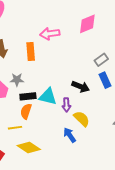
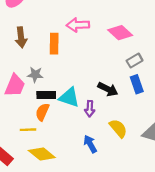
pink diamond: (87, 24) -> (120, 33), moved, turned 60
yellow semicircle: (82, 119) -> (118, 128), moved

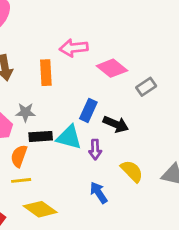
pink diamond: (120, 33) -> (112, 68), moved
blue rectangle: (137, 84) -> (88, 110), moved, turned 48
orange semicircle: (42, 112) -> (19, 156), moved

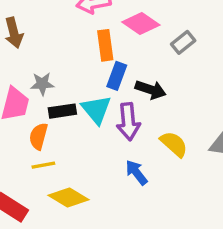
orange rectangle: (46, 73) -> (105, 45), moved
cyan triangle: (69, 137) -> (96, 110), turned 40
purple arrow: (95, 150) -> (128, 122), size x1.5

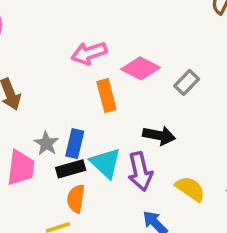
blue rectangle: (117, 76) -> (75, 144), moved
gray star: (42, 84) -> (46, 143), turned -30
orange semicircle: (38, 136) -> (76, 199), moved

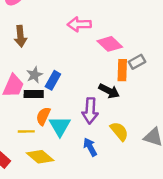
orange rectangle: (106, 95) -> (122, 70), moved
cyan triangle: (105, 163) -> (60, 126), moved
black rectangle: (71, 169) -> (34, 94), moved

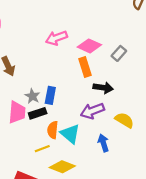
orange rectangle: (122, 70) -> (85, 67), moved
purple arrow: (90, 111) -> (92, 111), turned 85
blue arrow: (90, 147) -> (103, 143), turned 30

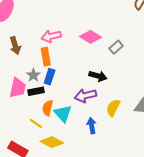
pink arrow: (56, 38) -> (51, 36), moved
orange rectangle: (85, 67) -> (46, 57), moved
yellow semicircle: (124, 120) -> (113, 108), turned -102
yellow line: (42, 149) -> (36, 124), turned 48

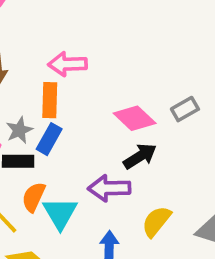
pink diamond: (91, 37) -> (135, 118), moved
black arrow: (98, 76) -> (140, 156), turned -60

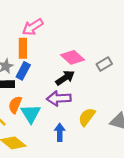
pink arrow: (68, 64) -> (33, 27), turned -30
gray rectangle: (185, 109) -> (104, 64), moved
black arrow: (140, 156) -> (65, 78), moved

